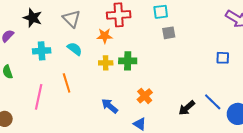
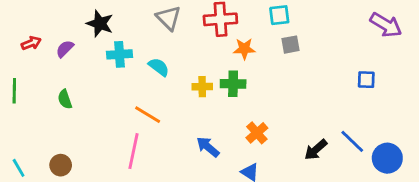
gray triangle: (72, 19) -> (169, 18), moved
orange star: (105, 36) -> (244, 49), moved
cyan cross: (42, 51) -> (120, 54), moved
orange line: (67, 83) -> (148, 115), turned -42
pink line: (39, 97) -> (134, 151), moved

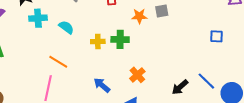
orange star: (244, 49) -> (139, 16), moved

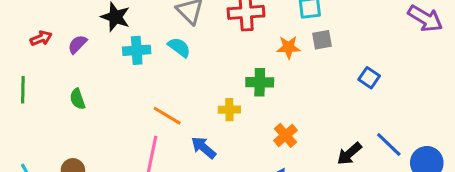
cyan semicircle: (66, 27) -> (179, 47), moved
blue square: (216, 36) -> (369, 78), moved, turned 32
yellow cross: (98, 41) -> (229, 110), moved
blue arrow: (102, 85) -> (204, 148), moved

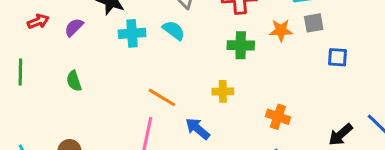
blue square: (369, 78) -> (338, 57), moved, turned -30
green cross: (260, 82) -> (241, 45), moved
orange cross: (286, 135) -> (278, 117), turned -30

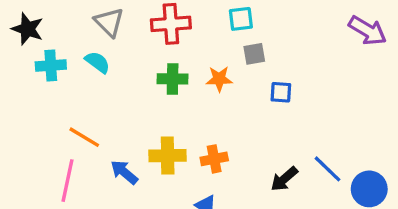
orange star: (281, 30) -> (219, 79), moved
yellow cross: (223, 91) -> (168, 156), moved, size x1.5
orange cross: (278, 117) -> (214, 159), turned -30

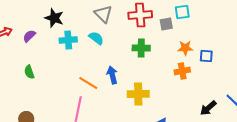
gray square: (254, 54) -> (166, 24), moved
orange star: (219, 79) -> (185, 48), moved
orange cross: (214, 159) -> (182, 71), moved
blue arrow: (124, 172) -> (112, 75), moved, turned 36

